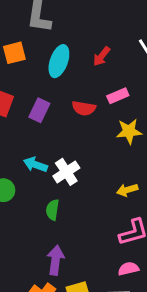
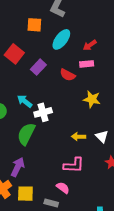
pink rectangle: (118, 96) -> (87, 64), moved
green semicircle: (53, 210) -> (26, 134), size x1.6
pink semicircle: (128, 269) -> (63, 188), turned 32

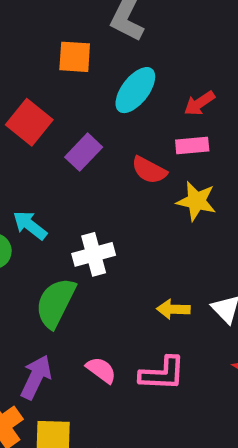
yellow star: (92, 99) -> (196, 201), moved
cyan arrow: (25, 101) -> (30, 225), moved
pink semicircle: (63, 188) -> (101, 370), moved

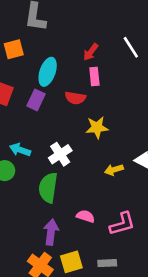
cyan ellipse: (135, 90) -> (48, 72), moved
pink rectangle: (192, 146) -> (94, 76), turned -72
yellow star: (196, 201) -> (97, 128), moved
pink L-shape: (162, 374) -> (122, 224), moved

